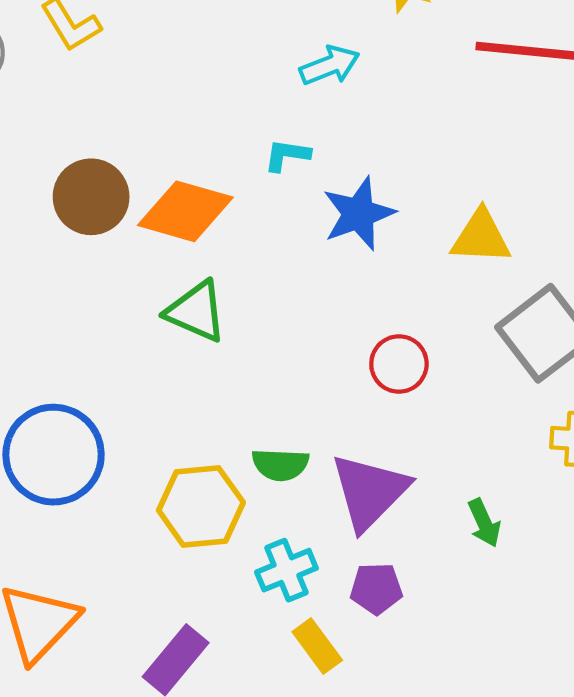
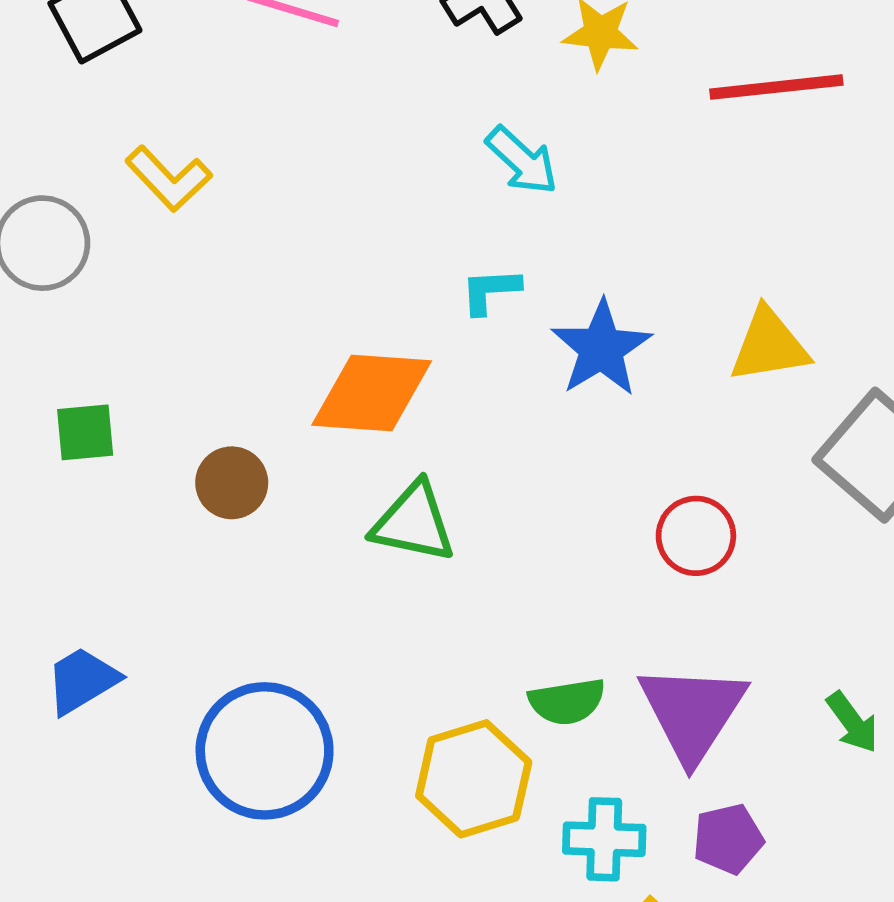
cyan arrow: (330, 65) -> (522, 160), turned 76
brown circle: (91, 197) -> (232, 483), moved, size x0.7
cyan cross: (286, 570) -> (604, 839), turned 36

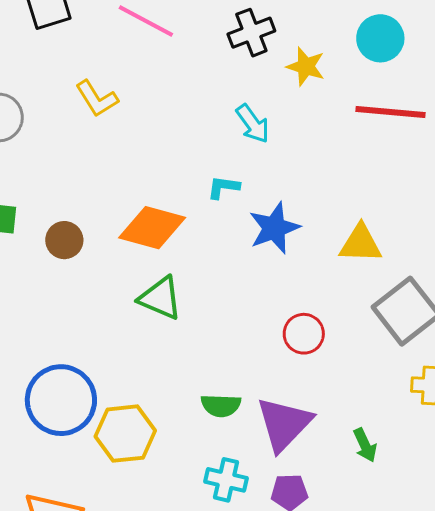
yellow L-shape: (169, 179) -> (97, 99), moved
brown circle: (232, 483) -> (64, 240), moved
yellow hexagon: (474, 779) -> (125, 434), moved

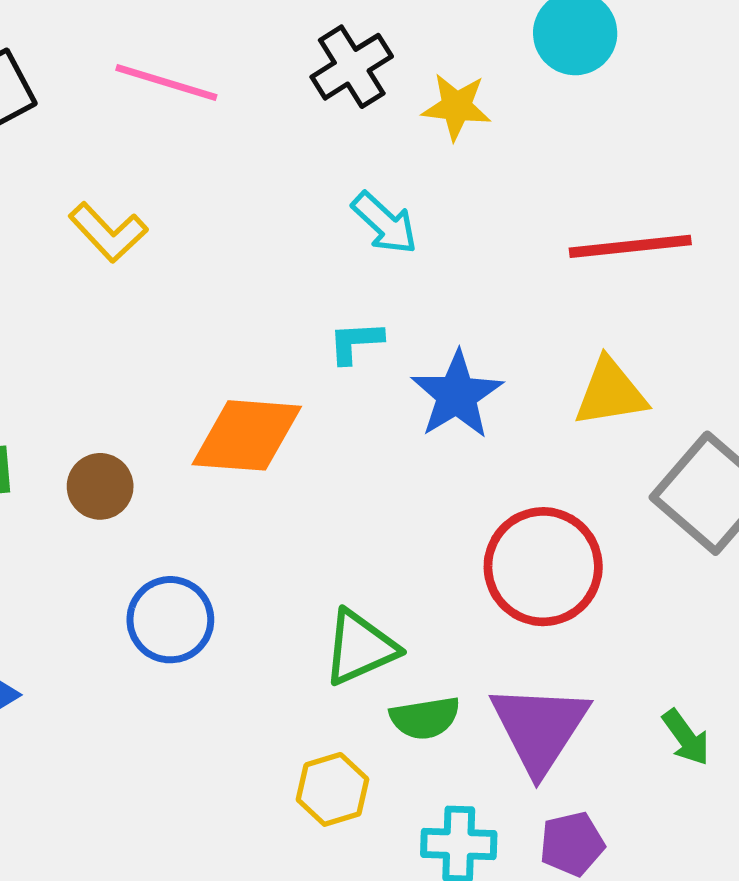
red line: (390, 112) -> (630, 246), moved
green triangle: (160, 298) -> (360, 648), moved, turned -36
red circle: (304, 334) -> (543, 567), size x1.6
blue circle: (61, 400) -> (170, 620), moved, size x0.7
yellow hexagon: (125, 434) -> (332, 789), moved, size x0.7

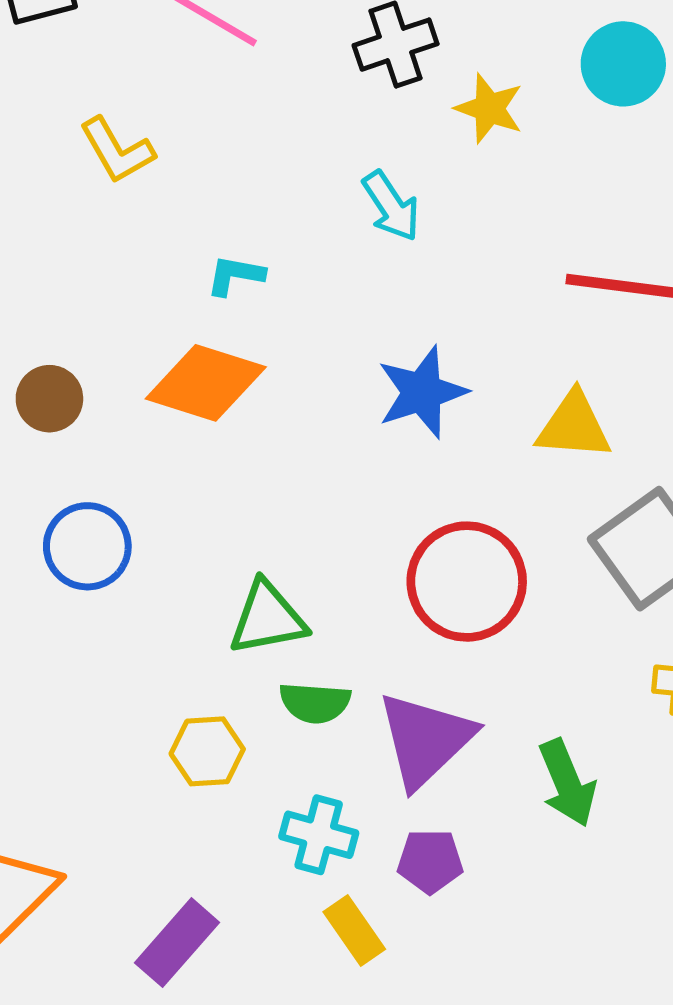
cyan L-shape: (356, 342) -> (235, 275), moved
green arrow: (686, 737) -> (567, 783), size x1.4

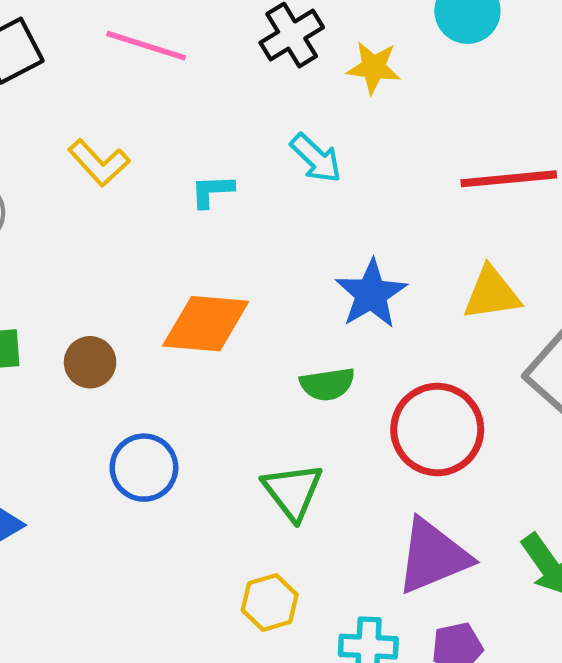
cyan L-shape: (235, 275) -> (212, 191), moved
green triangle: (268, 618) -> (293, 491), turned -44
green semicircle: (315, 703) -> (327, 384), moved
purple triangle: (425, 740) -> (433, 556), turned 34

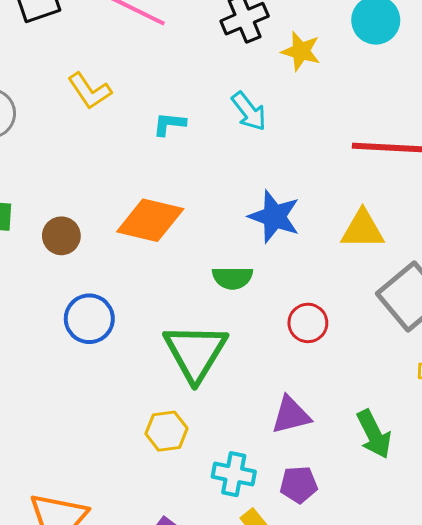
blue star: (371, 294) -> (274, 217), turned -30
red circle: (437, 430) -> (308, 323), size x0.6
green triangle: (293, 491) -> (195, 352), size x1.4
purple triangle: (433, 556) -> (291, 415), size x0.7

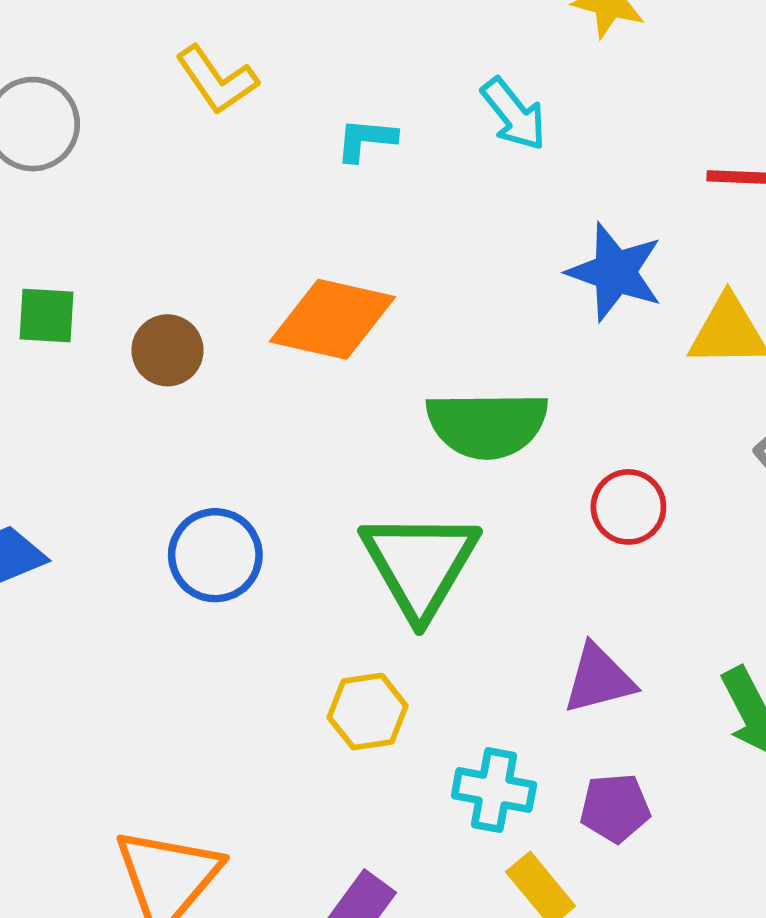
blue star: (274, 217) -> (615, 272), moved
green semicircle: (232, 278) -> (487, 425), size x1.6
blue circle: (89, 319) -> (215, 555), moved

